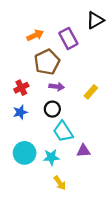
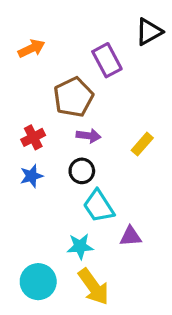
orange arrow: (35, 35) -> (31, 48), moved
cyan circle: (25, 153) -> (38, 282), moved
yellow arrow: (60, 183) -> (94, 287), size x1.6

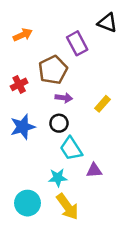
black triangle: (149, 32) -> (107, 23), turned 50
red cross: (33, 137) -> (19, 84), moved
blue star: (31, 176) -> (23, 127), size x1.5

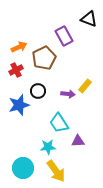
orange arrow: (23, 35) -> (19, 47), moved
purple arrow: (64, 98) -> (68, 94), moved
black circle: (59, 123) -> (38, 91), moved

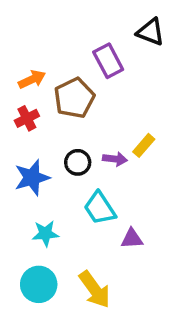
black circle: (38, 91) -> (78, 162), moved
cyan star: (48, 147) -> (45, 234), moved

